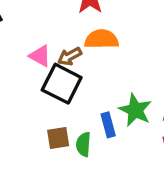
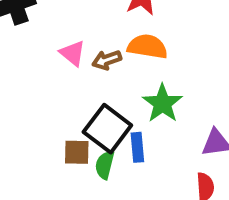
black square: (62, 84) -> (107, 129), moved
green star: (135, 110) -> (162, 103), moved

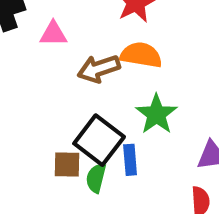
pink triangle: (73, 53) -> (53, 34), moved, turned -40
brown arrow: (107, 60) -> (99, 69), size x1.4

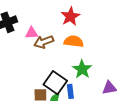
brown arrow: (99, 69) -> (44, 42), moved

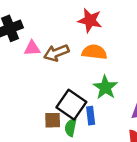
red star: (70, 16) -> (90, 20), turned -30
pink triangle: (32, 33) -> (32, 48), moved

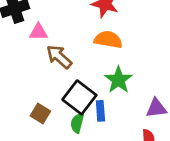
brown arrow: (56, 53) -> (59, 57), moved, turned 60
brown square: (53, 120) -> (40, 113), moved, turned 30

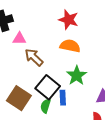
brown square: (40, 113) -> (19, 98), size x1.6

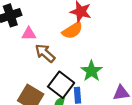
orange semicircle: (70, 46) -> (72, 30), moved, turned 138

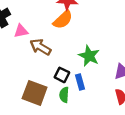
black square: (61, 85) -> (62, 75), size x0.6

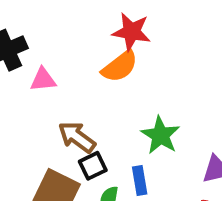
brown arrow: (40, 47) -> (77, 137), moved
black square: (62, 75) -> (93, 166), moved, turned 32

